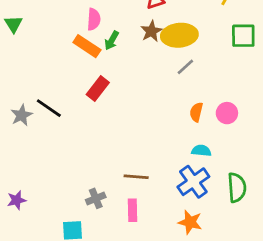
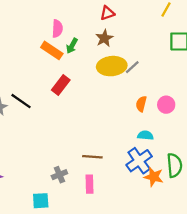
yellow ellipse: (179, 35) -> (112, 66), moved
orange star: (190, 222) -> (154, 177), moved

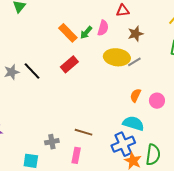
pink semicircle: (57, 29) -> (103, 28), moved
brown star: (104, 38) -> (136, 34), moved
cyan semicircle: (145, 135) -> (133, 123), size x1.5

